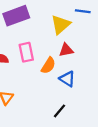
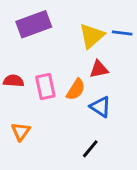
blue line: (83, 11) -> (122, 33), moved
pink rectangle: (26, 52) -> (45, 87), moved

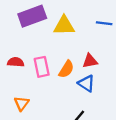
yellow triangle: (92, 36) -> (64, 26), moved, turned 40
red triangle: (99, 69) -> (90, 61), moved

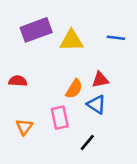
pink rectangle: (42, 67) -> (60, 118), moved

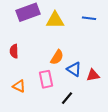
red triangle: (100, 80) -> (93, 75), moved
red semicircle: (18, 81) -> (14, 51), turned -96
orange triangle: (24, 127) -> (19, 86), turned -40

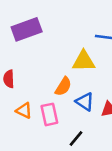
yellow triangle: (55, 20) -> (84, 61), moved
orange triangle: (19, 86) -> (24, 111), moved

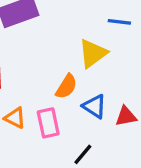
yellow triangle: (84, 61) -> (93, 53), turned -35

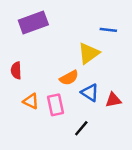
orange semicircle: (66, 86) -> (69, 78), turned 30

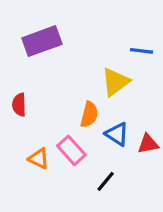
orange semicircle: (69, 78) -> (89, 115), turned -48
orange triangle: (31, 101) -> (39, 159), moved
pink rectangle: (55, 105) -> (71, 150), turned -30

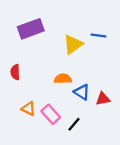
yellow triangle: (115, 82) -> (73, 44), moved
orange semicircle: (89, 115) -> (63, 79), turned -105
pink rectangle: (71, 150) -> (51, 114), moved

